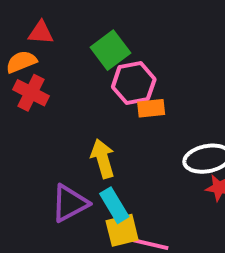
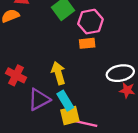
pink hexagon: (134, 83) -> (90, 22), moved
red cross: (31, 93) -> (16, 75), moved

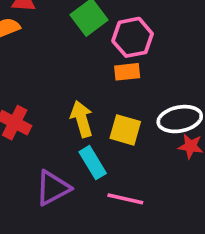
purple triangle: (39, 99) -> (53, 188), moved
yellow square: (70, 115) -> (125, 130), moved, turned 30

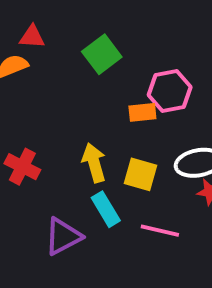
pink hexagon: (133, 37) -> (170, 91), moved
pink line: (125, 199) -> (160, 231), moved

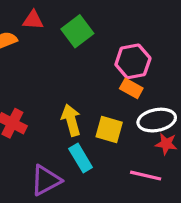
red triangle: (32, 37) -> (33, 20), moved
orange rectangle: (142, 112) -> (131, 88), moved, turned 35
pink line: (160, 231) -> (146, 176), moved

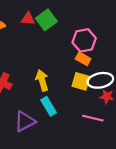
red triangle: (33, 20) -> (28, 19), moved
yellow square: (109, 130) -> (81, 81), moved

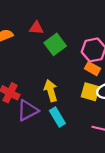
green square: (46, 20) -> (55, 44), moved
purple triangle: (25, 121) -> (28, 110), moved

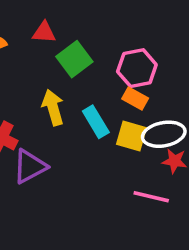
yellow arrow: (51, 91) -> (53, 107), moved
cyan rectangle: (57, 117) -> (96, 122), moved

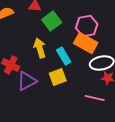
orange rectangle: (135, 98) -> (86, 43), size x1.6
yellow square: (132, 136) -> (58, 77), moved, turned -36

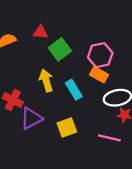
orange rectangle: (86, 43) -> (99, 75), size x0.7
yellow square: (58, 77) -> (67, 128), moved

